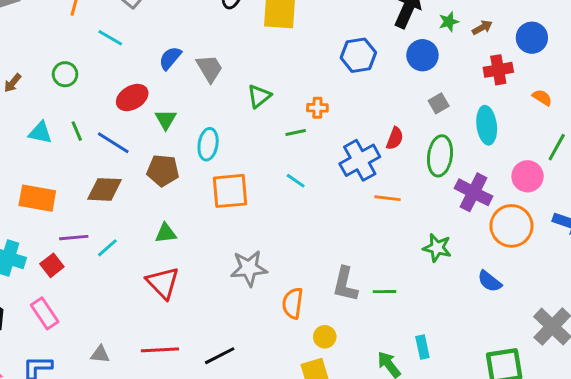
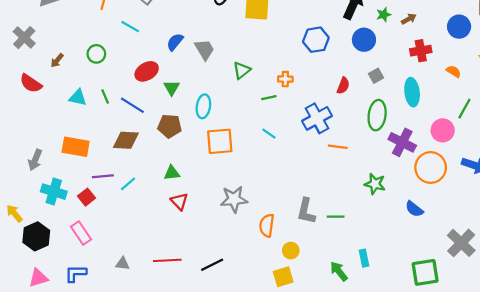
blue circle: (532, 38) -> (459, 27), moved
red semicircle: (395, 138) -> (343, 86), moved
red triangle: (163, 283) -> (179, 201), moved, size x0.7

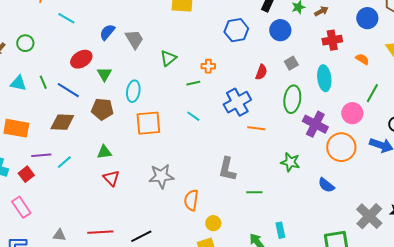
green circle: (96, 54) -> (25, 43), moved
gray L-shape: (306, 211) -> (227, 169), moved

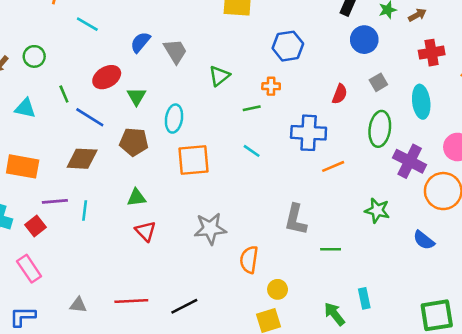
blue hexagon: (236, 30) -> (288, 46), moved
green line: (43, 82) -> (64, 94), moved
blue cross: (237, 102) -> (309, 133), turned 32
orange line: (256, 128) -> (333, 166), turned -30
cyan line: (64, 162) -> (85, 210), turned -42

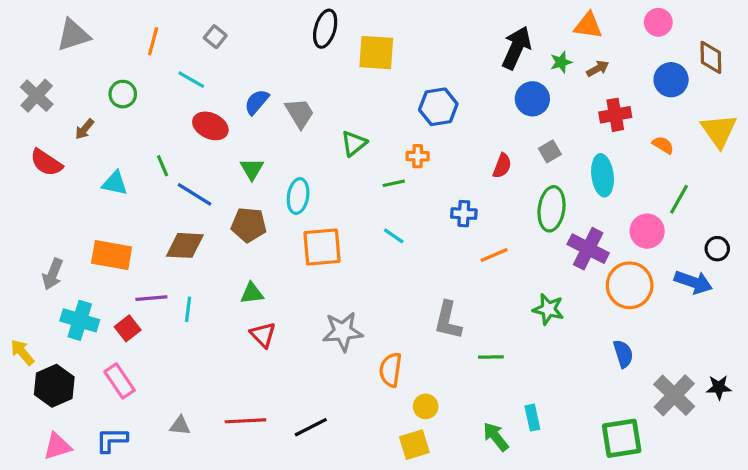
green circle: (34, 56) -> (123, 94), moved
red ellipse: (107, 77) -> (210, 126), moved, turned 56
blue cross: (309, 133) -> (464, 214), size x0.6
blue semicircle: (424, 240) -> (623, 354), moved, turned -145

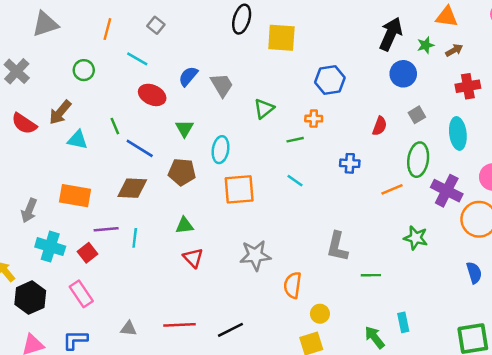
brown arrow: (84, 129) -> (60, 112), moved, size x1.5
orange line: (494, 255) -> (392, 189), moved

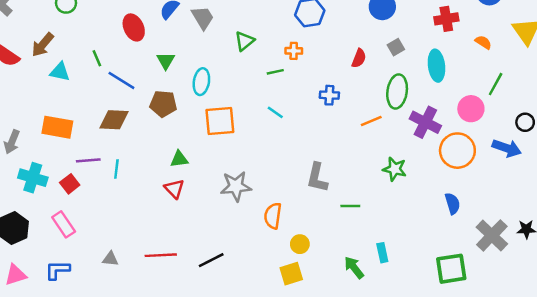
red ellipse: (152, 95) -> (134, 27), turned 40
green triangle: (184, 225) -> (179, 159), moved

